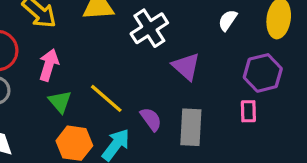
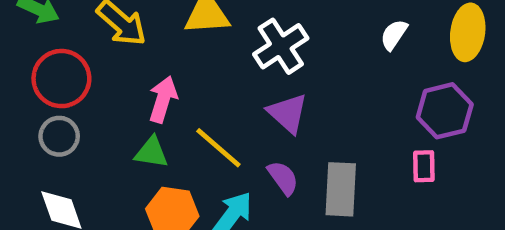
pink arrow: (49, 65) -> (163, 99), moved
purple triangle: (186, 67) -> (288, 113), moved
green triangle: (60, 102) -> (151, 152), turned -40

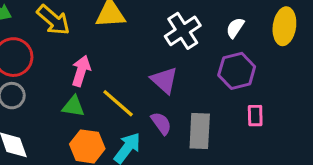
white cross: (281, 46) -> (183, 31), moved
purple hexagon: (445, 111) -> (237, 71), moved

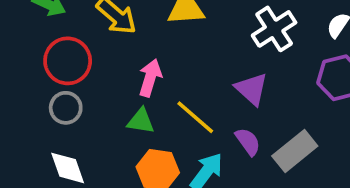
gray rectangle: (200, 131) -> (295, 151), turned 48

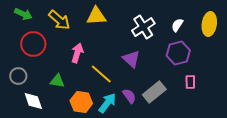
gray circle: (66, 108) -> (18, 76), moved
green triangle: (141, 121) -> (57, 81), moved
purple semicircle: (248, 142) -> (129, 96), moved

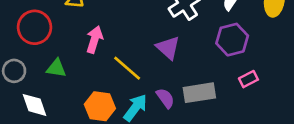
green triangle: (57, 81) -> (56, 68), moved
pink rectangle: (190, 82) -> (248, 79), turned 64
gray rectangle: (154, 92) -> (199, 93), turned 30

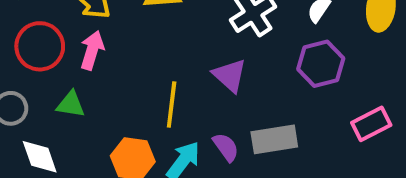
pink arrow: (94, 40) -> (92, 50), moved
yellow line: (127, 68) -> (172, 104), turned 56
pink rectangle: (248, 79) -> (371, 124), moved, size x1.4

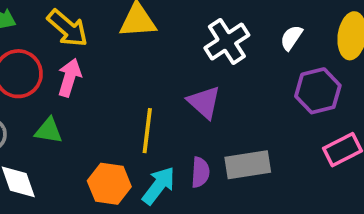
purple hexagon: (321, 64) -> (318, 91), moved
purple semicircle: (226, 147) -> (200, 172), turned 40

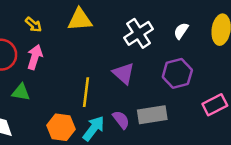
yellow arrow: (68, 28) -> (33, 25), size x0.6
purple hexagon: (318, 91) -> (177, 73), moved
purple semicircle: (200, 172) -> (121, 120), turned -42

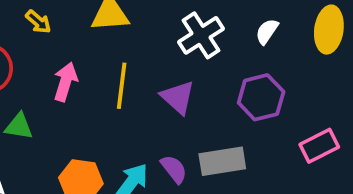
pink arrow: (35, 57) -> (65, 82), moved
yellow line: (86, 92) -> (122, 86), moved

